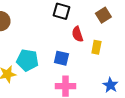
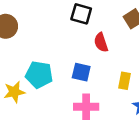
yellow rectangle: (96, 47) -> (125, 81), moved

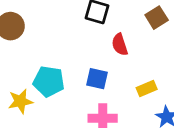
yellow rectangle: (125, 81) -> (147, 89), turned 56

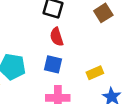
red semicircle: (120, 45) -> (57, 37), moved

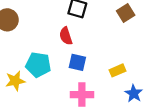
red semicircle: (57, 37) -> (66, 36), moved

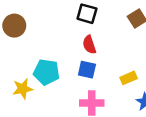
red semicircle: (66, 36) -> (89, 45), moved

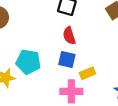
yellow rectangle: (129, 78) -> (87, 73), moved

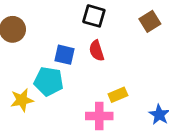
blue square: (67, 60) -> (65, 55), moved

